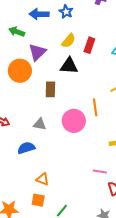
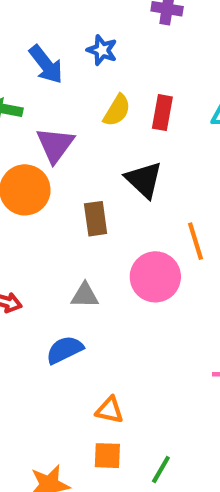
blue arrow: (39, 14) -> (46, 64), turned -120
black triangle: (69, 66) -> (144, 180), moved, turned 48

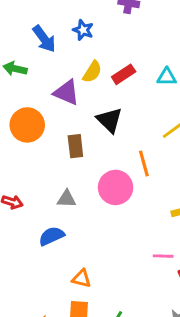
red rectangle: (162, 113) -> (124, 74), turned 45
purple triangle: (55, 145) -> (66, 92), moved, turned -44

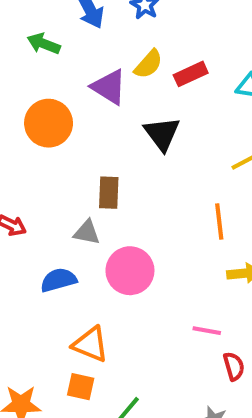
brown rectangle: (75, 146) -> (109, 193), moved
orange line: (144, 164) -> (219, 221), moved
pink circle: (116, 187) -> (130, 271), moved
orange triangle: (81, 278) -> (90, 344), size x1.4

